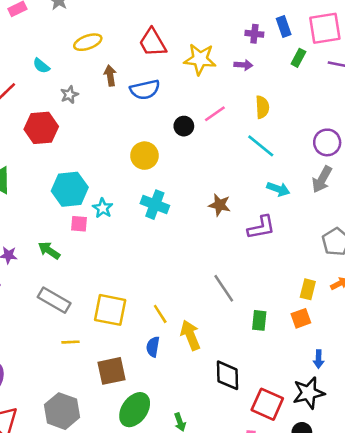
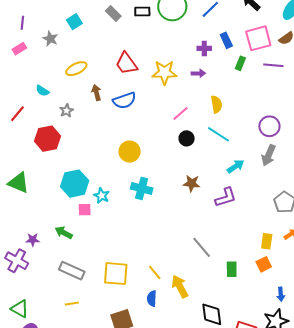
black circle: (184, 126) -> (187, 138), moved
cyan arrow: (278, 189) -> (236, 166), turned -48
yellow line: (71, 342) -> (72, 304), moved

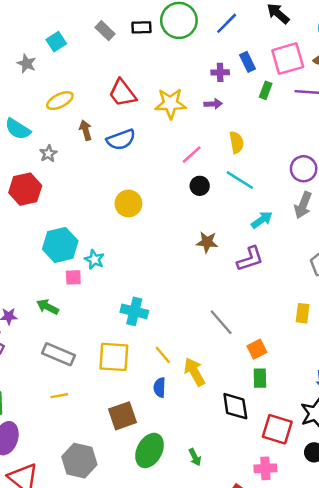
cyan semicircle: (42, 91) -> (18, 129), size x1.5
cyan cross: (142, 188) -> (134, 311), moved
orange square: (264, 264) -> (257, 349), moved
green rectangle: (232, 269) -> (260, 378), moved

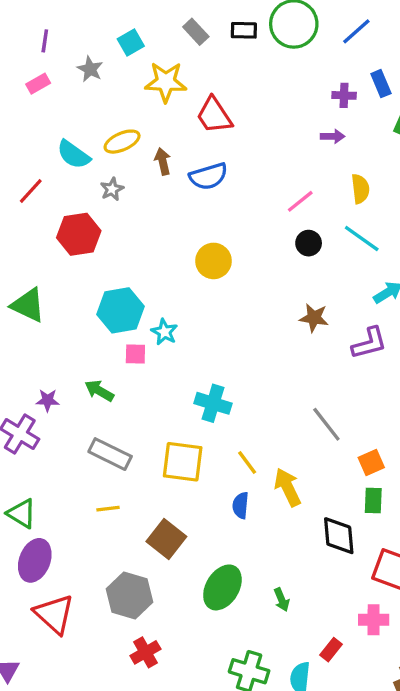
yellow ellipse: (60, 101) -> (122, 142), moved
yellow star: (170, 103) -> (166, 82), moved
brown square: (122, 416) -> (166, 539), moved, turned -36

